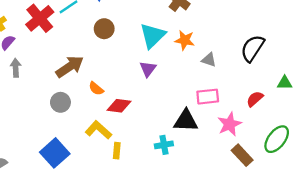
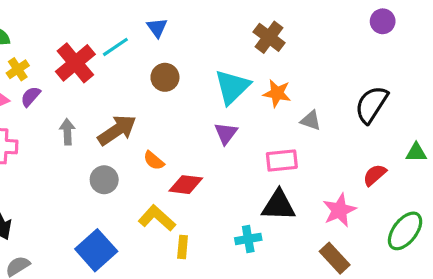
gray arrow: (16, 68) -> (67, 132), moved
pink rectangle: (208, 97) -> (282, 161), moved
brown rectangle: (242, 155) -> (335, 258), moved

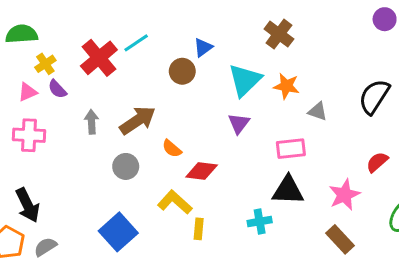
blue triangle: (157, 28) -> (203, 47), moved, turned 30
purple semicircle: (31, 97) -> (57, 89), turned -84

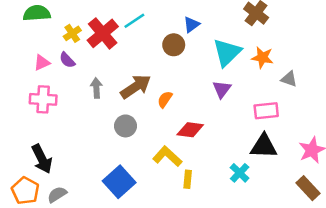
yellow cross: (45, 64) -> (72, 33), moved
orange semicircle: (172, 149) -> (165, 99), moved, turned 84
cyan cross: (260, 222) -> (240, 173), turned -36

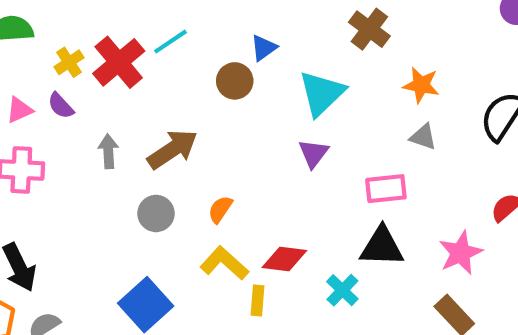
orange star: (262, 58) -> (421, 85), moved
orange semicircle: (165, 99) -> (220, 209), moved
red diamond: (190, 130) -> (284, 259), moved

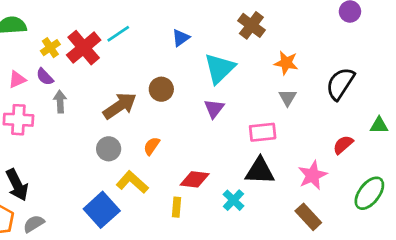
brown circle: (235, 81) -> (161, 89), moved
gray triangle: (423, 137) -> (288, 98), turned 42
gray arrow: (108, 151) -> (60, 102), moved
yellow L-shape: (224, 263) -> (132, 182), moved

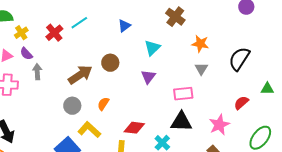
yellow cross: (50, 48) -> (21, 33), moved
red cross: (84, 48) -> (54, 33), size x0.7
cyan triangle: (220, 68) -> (152, 48), size x0.7

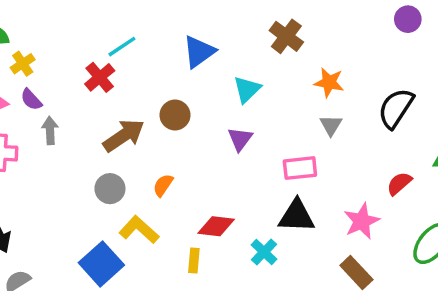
blue triangle: (124, 26) -> (199, 52), size x1.5
red cross: (54, 33) -> (100, 77), moved

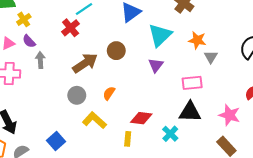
orange star: (329, 82) -> (197, 40), moved
cyan triangle: (247, 89) -> (160, 35), size x1.4
pink star: (362, 221) -> (230, 115), turned -30
blue square: (101, 264) -> (56, 141), moved, size x0.7

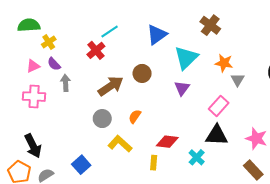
pink rectangle: (192, 83) -> (219, 106), turned -42

